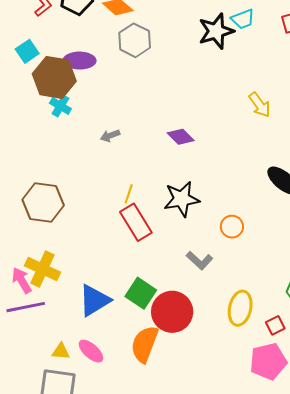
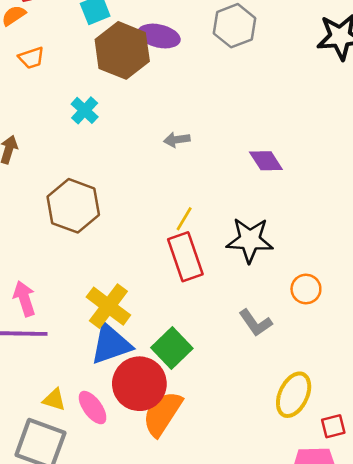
cyan cross: (60, 106) -> (85, 110), moved
yellow cross: (43, 269) -> (108, 306), moved
red circle: (172, 312) -> (139, 384), moved

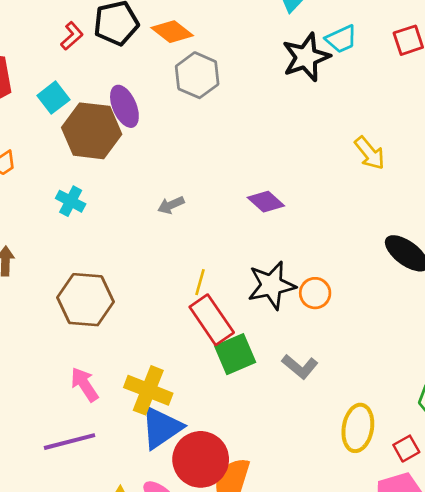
purple ellipse: (159, 36) -> (124, 106), turned 69
orange circle: (306, 289) -> (315, 293), moved
pink arrow: (24, 299) -> (85, 384), moved
green square: (172, 348) -> (235, 354), moved, turned 36

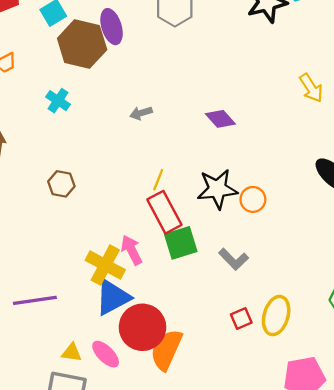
brown hexagon: (86, 300) -> (61, 184), size x0.6
pink arrow: (85, 384) -> (132, 250), moved
red square: (406, 449) -> (241, 319), moved

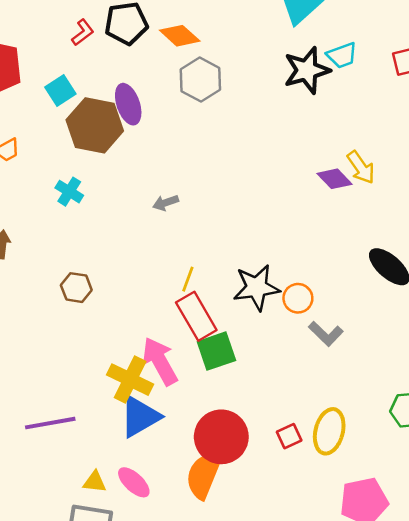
purple diamond: (220, 119) -> (334, 179), moved
pink arrow: (132, 250) -> (160, 361), size x1.4
gray L-shape: (234, 259) -> (326, 334), moved
red circle: (142, 327) -> (221, 437), moved

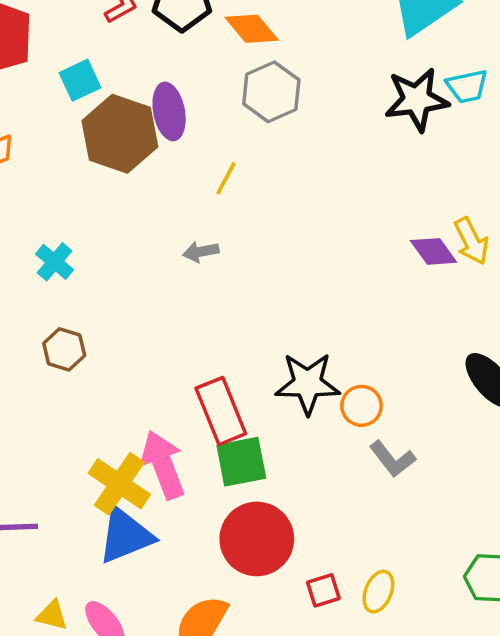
cyan cross: (69, 192) -> (55, 262), moved
yellow line: (188, 279) -> (226, 178), moved
yellow ellipse: (329, 431) -> (378, 592), size x0.7
red circle: (221, 437) -> (257, 539), moved

